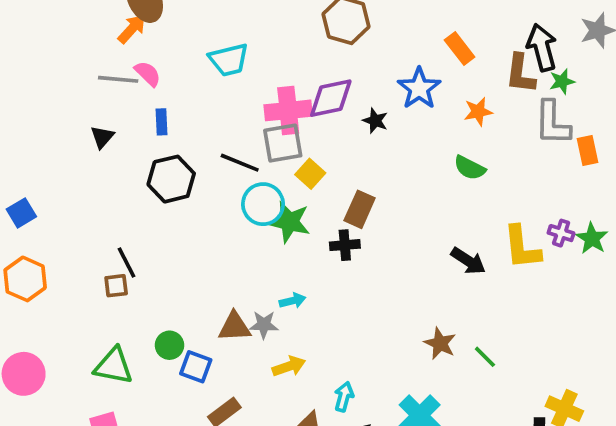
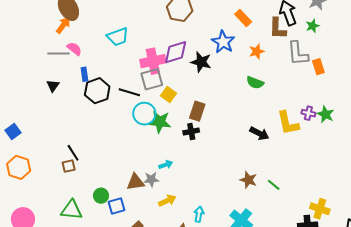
green star: (562, 81) -> (313, 26), moved
black star: (375, 121) -> (201, 62), size x1.5
black hexagon: (171, 179) -> (97, 91), moved
blue square: (196, 367) -> (116, 206), turned -30

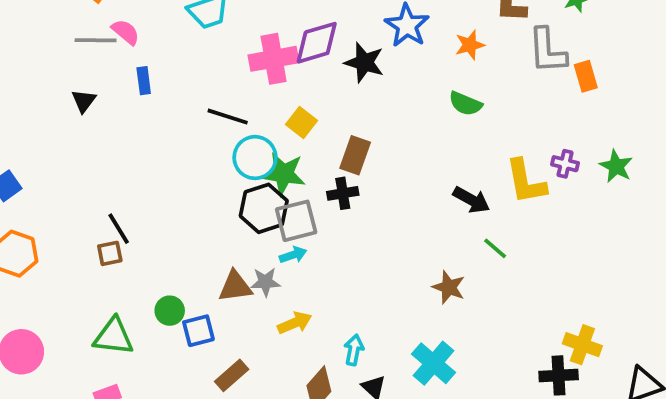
gray square: (152, 79) -> (296, 221), moved
black hexagon: (97, 91) -> (264, 208), moved
green star: (326, 114) -> (616, 166), moved
green line: (274, 185) -> (495, 248), moved

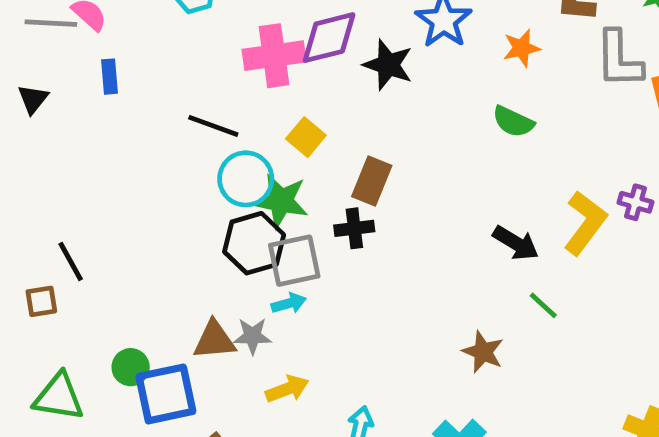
yellow L-shape: (526, 182) -> (585, 223), turned -135
brown square: (110, 253) -> (41, 301), moved
blue square: (198, 331) -> (166, 394), size x1.5

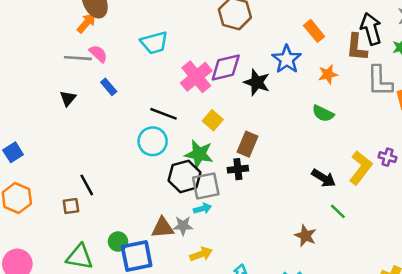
pink cross: (274, 56) -> (196, 77), turned -32
blue rectangle: (110, 77) -> (109, 87), turned -36
cyan circle: (246, 179) -> (153, 141), moved

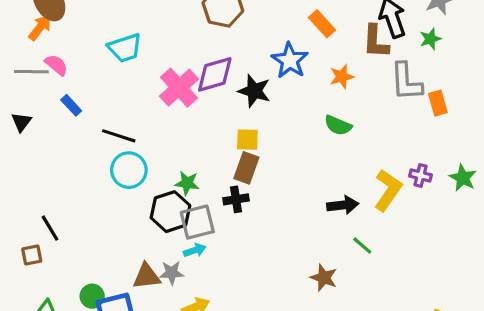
black line: (164, 114) -> (119, 136), moved
yellow square: (213, 120) -> (247, 140), moved, turned -36
green star: (199, 154) -> (187, 183), size x0.7
black arrow: (324, 178) -> (343, 205), turned -35

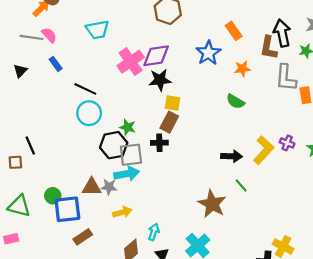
black star: (254, 91) -> (160, 80), moved, turned -30
cyan arrow: (195, 250) -> (127, 174), size x1.6
brown star: (324, 278) -> (212, 204), size x1.5

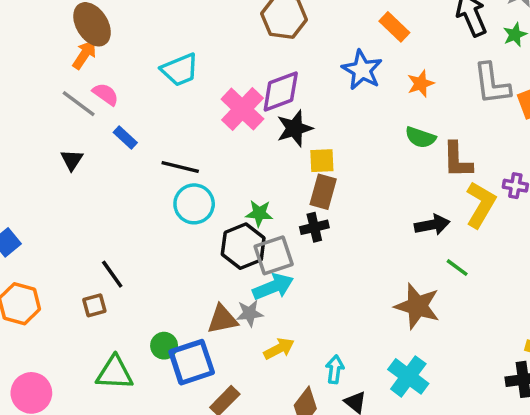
gray line: (32, 37) -> (79, 104), turned 40
brown L-shape: (269, 48) -> (457, 160), moved

